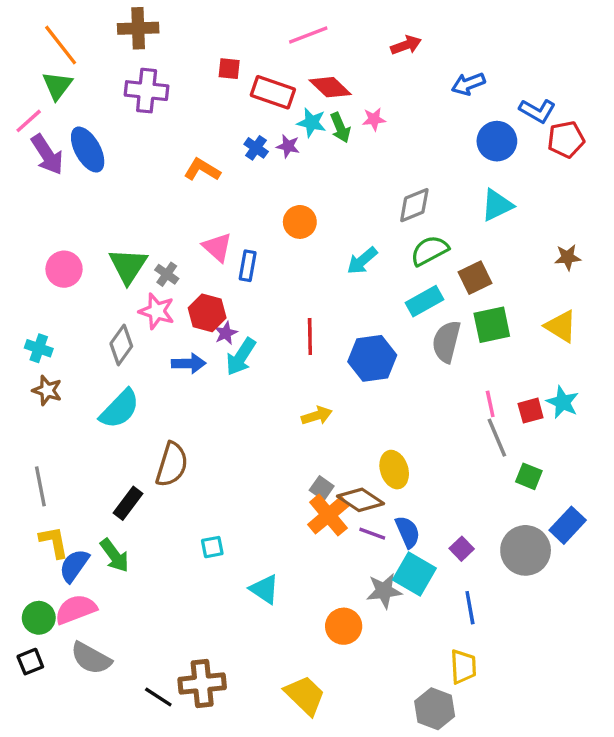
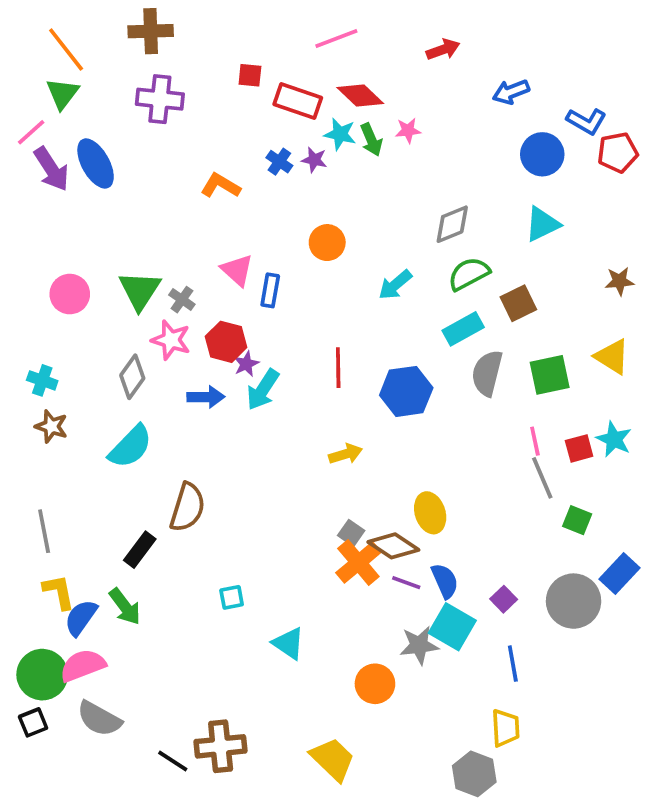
green square: (492, 325) -> (550, 375), moved
green circle: (39, 618) -> (42, 675), size x1.4

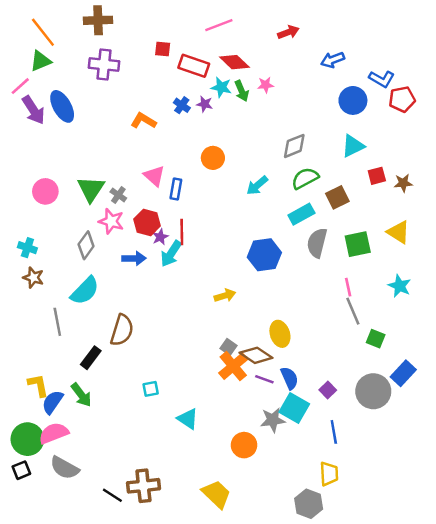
green triangle: (62, 94) -> (41, 61), turned 30
red line: (338, 368) -> (182, 232), moved
red square: (579, 448) -> (377, 176), moved
gray line: (44, 531) -> (57, 322), moved

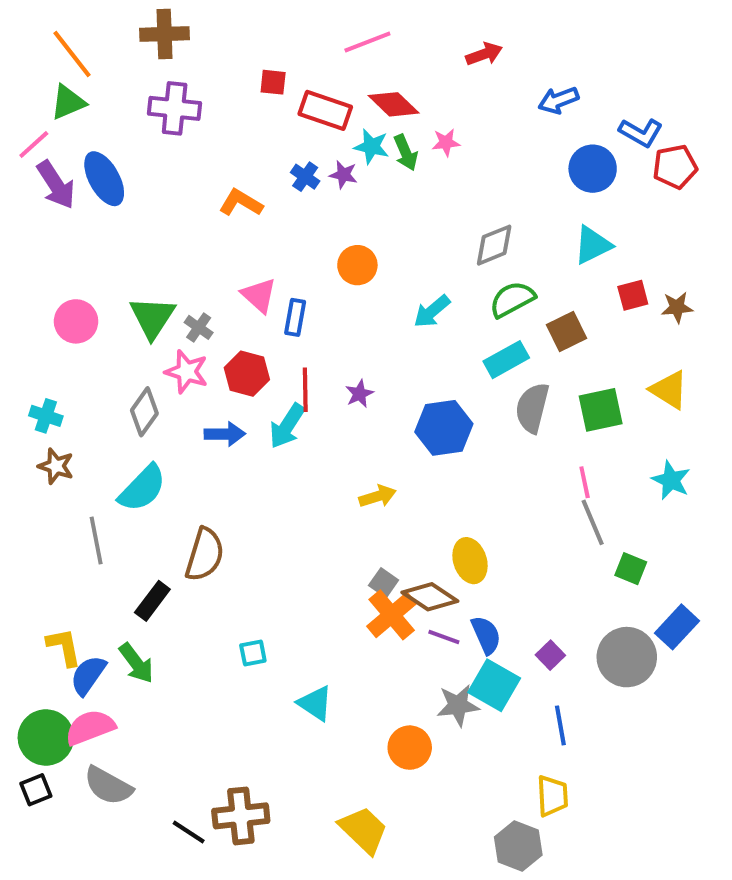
purple star: (160, 237) -> (359, 394), moved

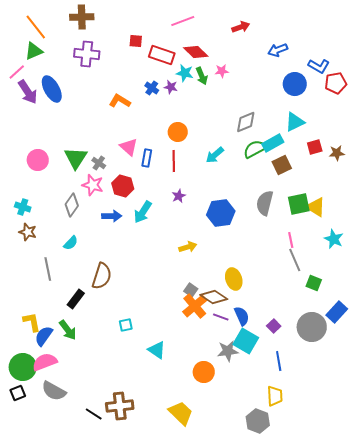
cyan rectangle: (506, 360) -> (273, 143), moved
red line: (305, 390) -> (174, 161), moved
yellow triangle: (669, 390) -> (316, 207), moved
cyan semicircle: (142, 488) -> (71, 243), size x0.6

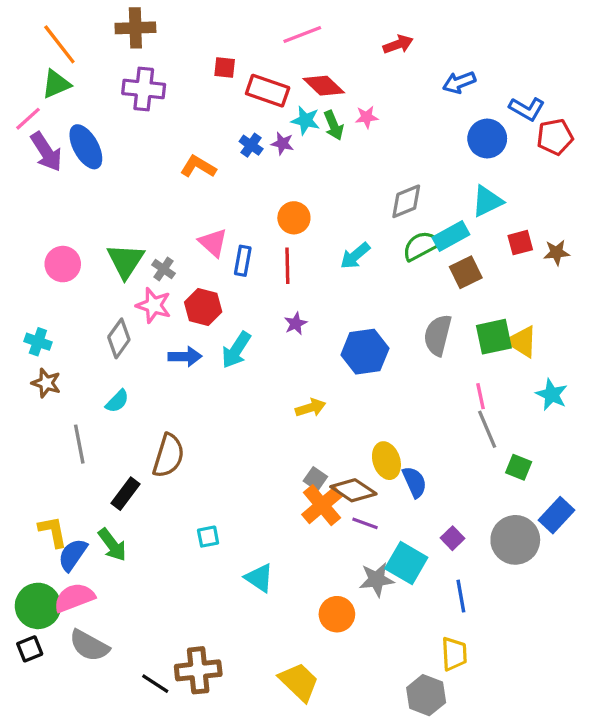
blue semicircle: (242, 316) -> (415, 482), moved

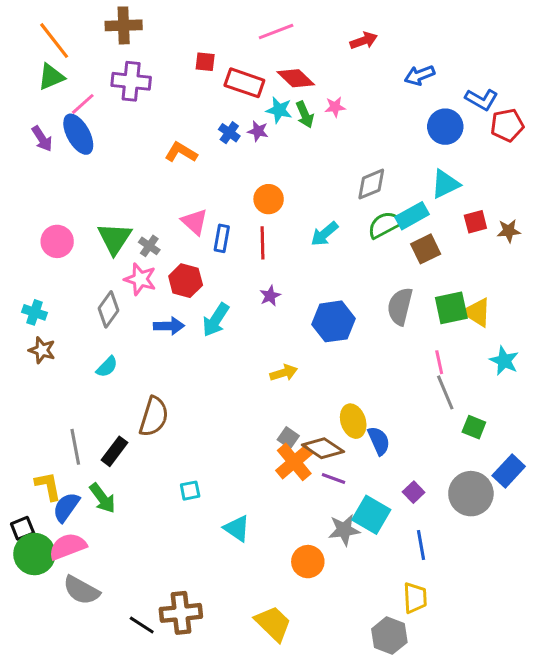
pink line: (28, 119) -> (83, 104), moved
purple arrow: (46, 152) -> (42, 139), size x0.7
gray line: (79, 444) -> (75, 447), moved
black square: (30, 649) -> (22, 528), moved

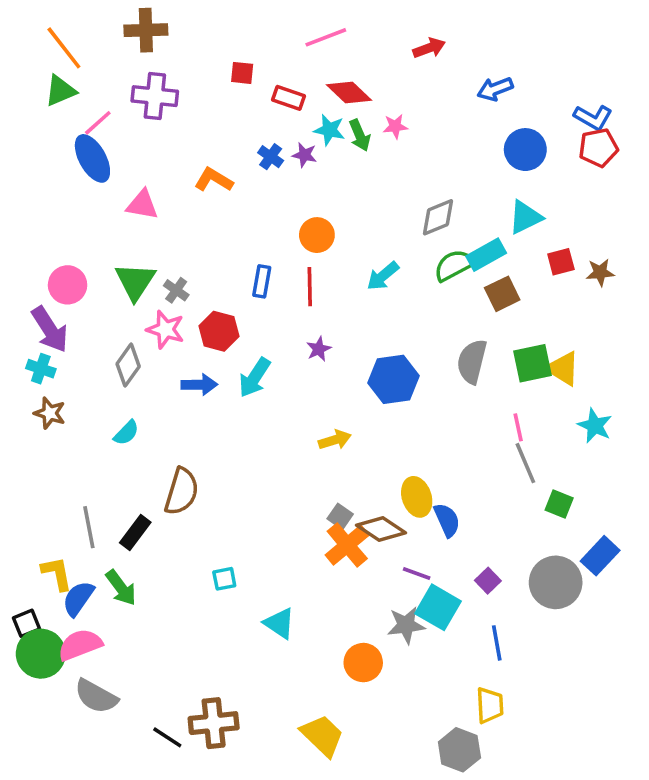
red rectangle: (244, 83) -> (288, 98), size x0.7
blue L-shape: (482, 99) -> (593, 117), moved
purple arrow: (42, 139) -> (50, 329), moved, size x1.5
pink triangle: (195, 222) -> (142, 205), moved, turned -32
purple line: (334, 478) -> (417, 573), moved

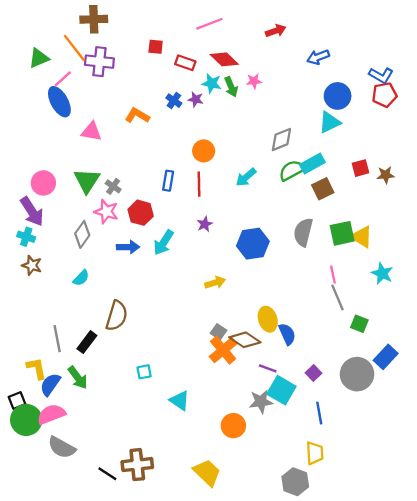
orange line: (64, 48) -> (74, 48), moved
cyan triangle: (525, 217) -> (330, 122), moved

